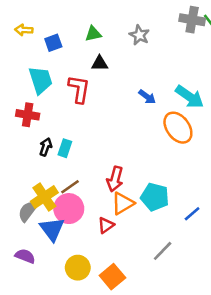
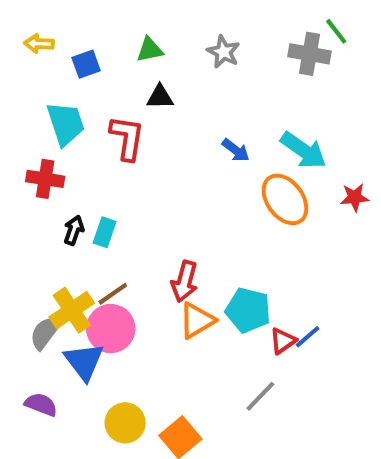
gray cross: (192, 20) -> (310, 54), moved
red triangle: (106, 225) -> (283, 341), moved

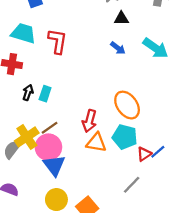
black triangle: (160, 97) -> (121, 18), moved
cyan trapezoid: (66, 124) -> (23, 33), turned -55
orange ellipse: (285, 199) -> (127, 105), moved
orange triangle: (197, 320) -> (96, 143), turned 40
blue triangle: (84, 361) -> (54, 165), moved

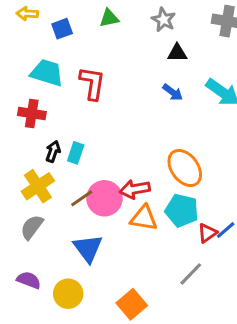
red arrow: (89, 121) -> (135, 189), turned 65
yellow cross: (27, 137) -> (38, 186), moved
pink circle: (48, 147) -> (104, 198), moved
yellow circle: (56, 200) -> (68, 294), moved

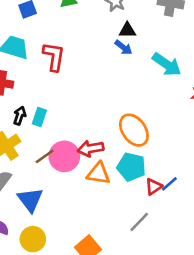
blue arrow: (173, 92) -> (123, 47), moved
blue triangle: (88, 248) -> (30, 200), moved

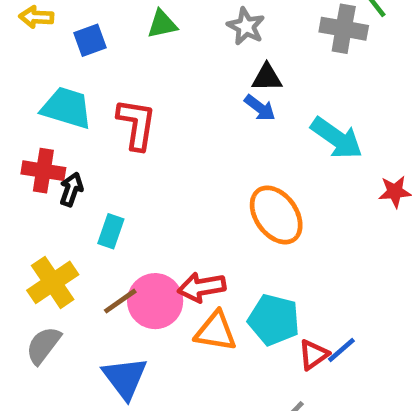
black arrow: (20, 116) -> (71, 189), moved
orange ellipse: (134, 130) -> (276, 215), moved
blue triangle: (30, 200) -> (125, 378), moved

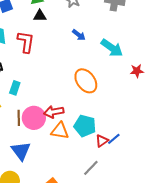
black triangle: (267, 78) -> (40, 16), moved
brown line: (120, 301) -> (19, 118), turned -56

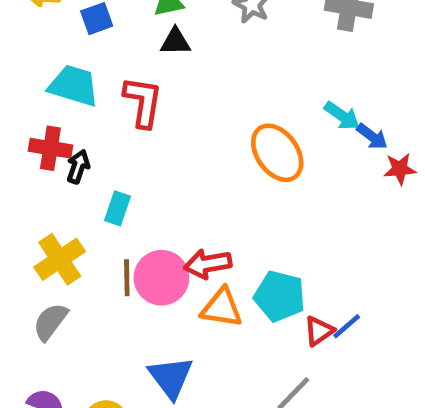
blue arrow: (79, 35) -> (372, 137), moved
cyan arrow: (112, 48) -> (342, 116), size x0.7
orange ellipse: (86, 81) -> (277, 153), moved
blue triangle: (21, 151) -> (171, 377), moved

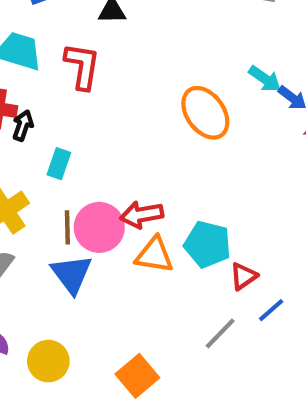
blue line: (347, 326) -> (271, 310), moved
blue triangle: (171, 377) -> (72, 274), moved

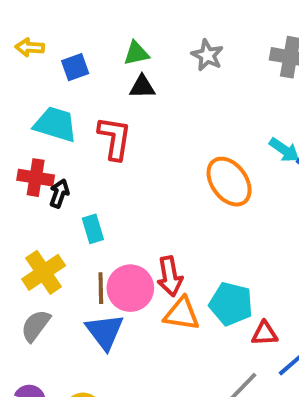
cyan rectangle: (59, 164) -> (93, 229), turned -36
red arrow: (142, 215) -> (170, 276), turned -90
red triangle: (244, 276) -> (265, 334), turned 32

